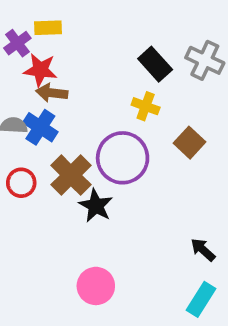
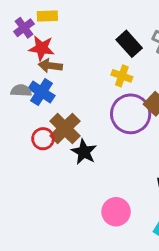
purple circle: (123, 158) -> (131, 114), moved
red circle: (21, 183) -> (43, 139), moved
pink circle: (96, 286) -> (116, 212), moved

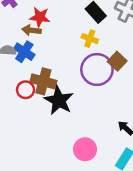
red star: (42, 48) -> (40, 17), moved
brown cross: (65, 128) -> (43, 81), turned -30
black star: (84, 152) -> (59, 100), size x1.4

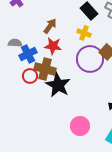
red star: (40, 17) -> (53, 46), moved
brown arrow: (31, 30) -> (50, 26), moved, turned 119
blue cross: (24, 52) -> (28, 54), moved, turned 30

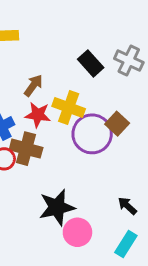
yellow cross: (84, 33) -> (69, 107), moved, size x1.5
black star: (58, 85) -> (57, 207), moved, turned 30

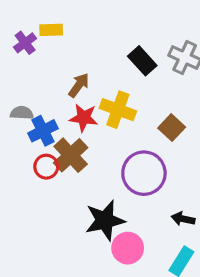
purple circle: (92, 134) -> (144, 173), moved
brown cross: (26, 149) -> (71, 155), turned 32
black arrow: (127, 206) -> (183, 219), turned -30

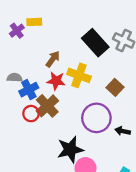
black rectangle: (142, 61) -> (95, 43), size x1.4
black arrow: (183, 219) -> (123, 131), moved

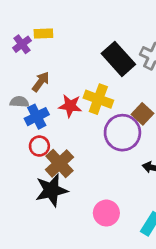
brown arrow: (53, 59) -> (41, 82), moved
brown cross: (47, 106) -> (59, 163), moved
purple circle: (96, 118) -> (122, 133), moved
black star: (70, 150) -> (51, 190), moved

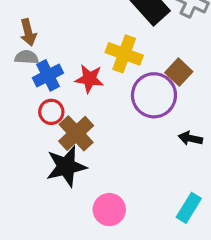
brown arrow: (41, 82) -> (28, 32), moved, turned 130
red star: (70, 106) -> (89, 79), moved
pink circle: (106, 213) -> (109, 210), moved

